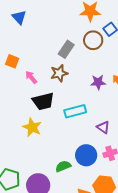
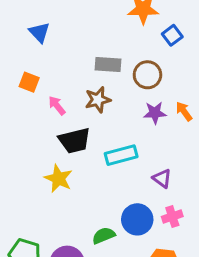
blue triangle: (19, 17) -> (39, 32), moved
brown circle: (93, 40) -> (147, 75), moved
gray rectangle: (66, 49) -> (108, 65), turned 60

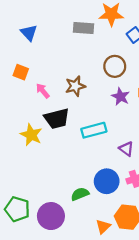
gray rectangle: (108, 65) -> (83, 28), moved
purple star: (155, 113) -> (121, 97), turned 30
yellow star: (58, 179) -> (31, 135), moved

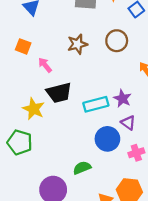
brown star: (75, 86) -> (77, 44), moved
purple star: (121, 97) -> (122, 98), moved
blue circle: (107, 181) -> (107, 139), moved
green pentagon: (17, 209) -> (20, 142), moved

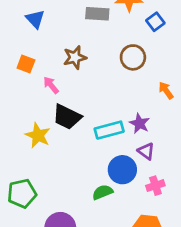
brown star: (77, 44) -> (75, 57), moved
black trapezoid: (59, 93) -> (67, 117), turned 40
green pentagon: (20, 142) -> (22, 193), moved, turned -30
green semicircle: (82, 168) -> (103, 192), moved

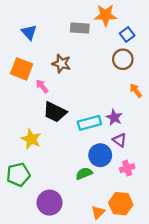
brown star: (75, 57) -> (61, 64), turned 30
brown circle: (133, 57) -> (123, 59), moved
orange square: (26, 64) -> (22, 69), size x1.5
yellow star: (38, 135) -> (31, 139), moved

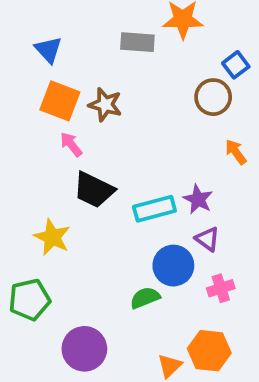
blue square: (127, 34) -> (236, 65), moved
orange square: (22, 69) -> (60, 101), moved

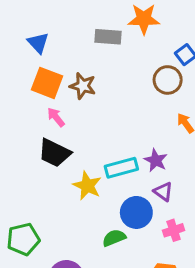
black trapezoid: (94, 190) -> (54, 153), moved
yellow star: (52, 237) -> (87, 186), moved

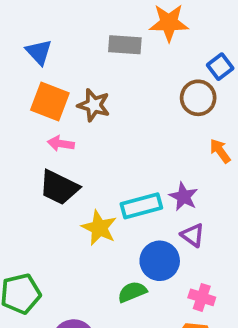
pink arrow: (56, 117) -> (61, 144), turned -42
pink cross: (174, 230) -> (202, 297), moved, turned 36

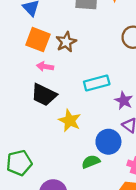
brown star: (94, 105) -> (66, 42), turned 30
cyan rectangle: (141, 206) -> (97, 83), moved

